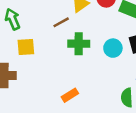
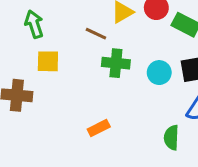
brown line: (61, 22) -> (96, 34), turned 49

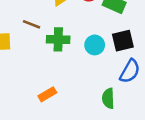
brown line: (96, 34) -> (31, 24), moved

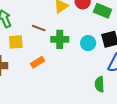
orange rectangle: (47, 94) -> (38, 62), moved

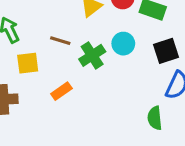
green cross: (60, 39) -> (92, 55), turned -30
cyan circle: (88, 43) -> (123, 44), moved

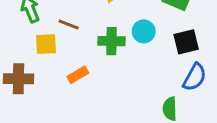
brown line: (60, 41) -> (69, 25), moved
green cross: (92, 55) -> (111, 41), turned 30

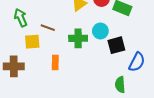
black square: (186, 42) -> (116, 45), moved
orange rectangle: (78, 75) -> (55, 62), turned -56

